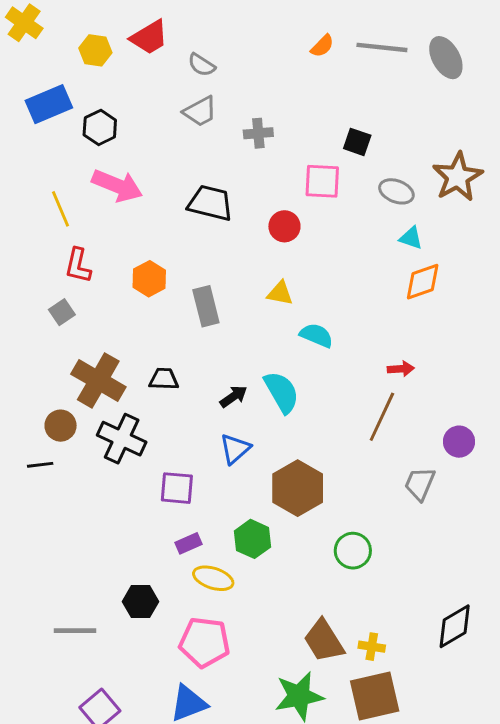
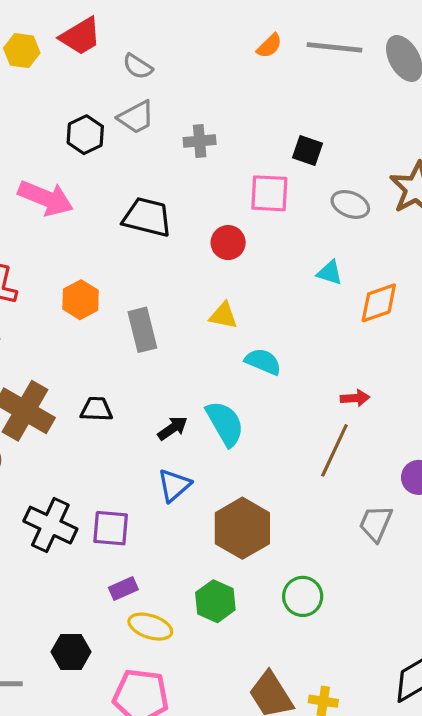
black hexagon: (100, 127) -> (85, 135), moved
cyan triangle: (411, 238) -> (330, 273), moved
black cross: (122, 439) -> (50, 525), moved
green hexagon: (252, 539) -> (215, 601), moved

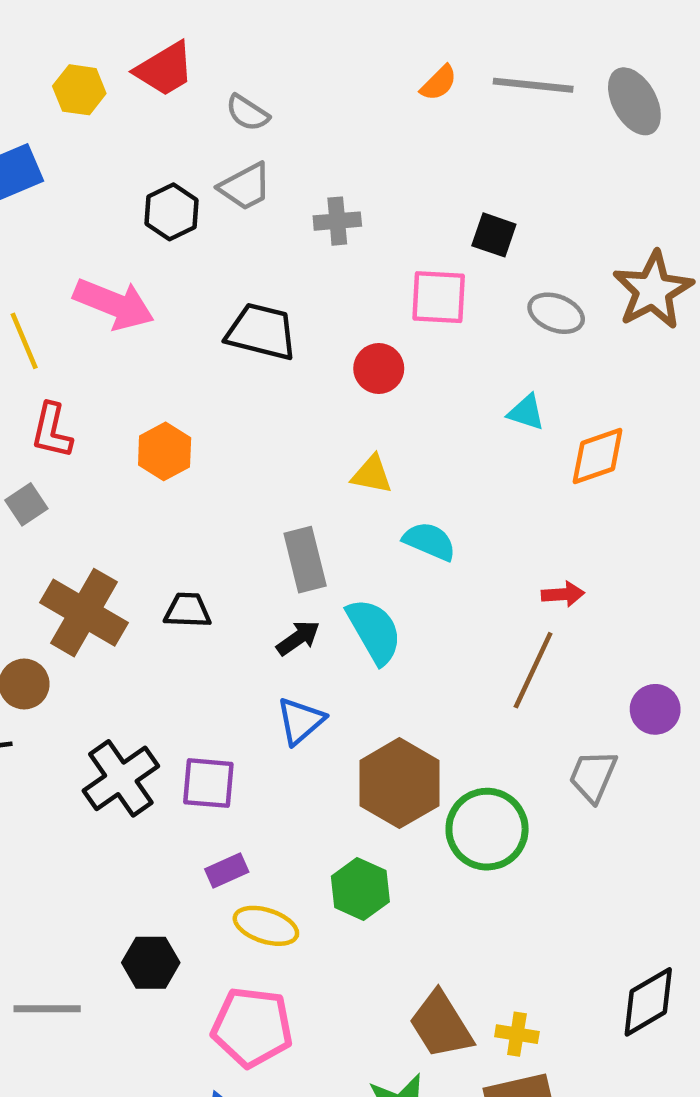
gray rectangle: (142, 330) -> (305, 560), moved
black cross: (50, 525) -> (121, 778), turned 30
green circle: (303, 596) -> (487, 829), moved, size x1.4

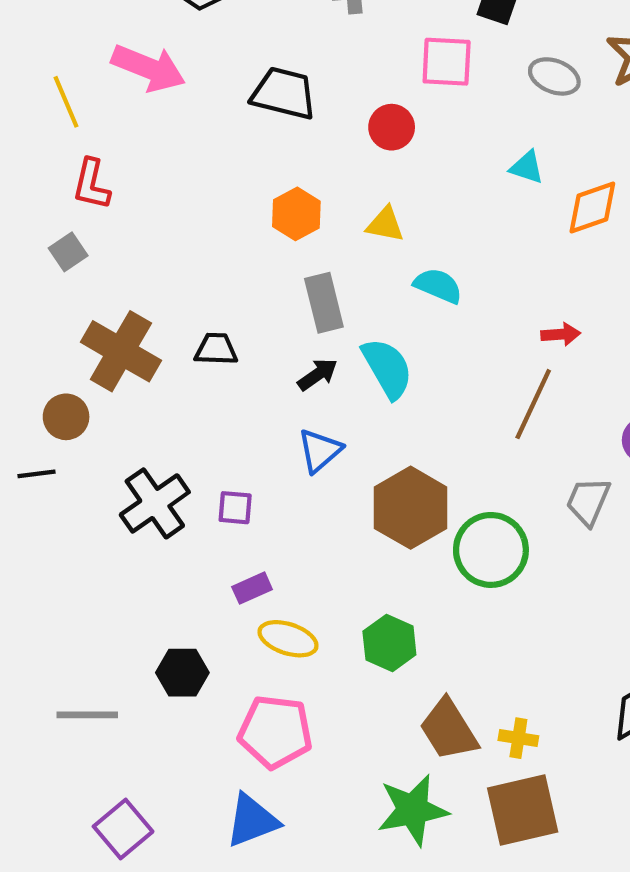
orange hexagon: (165, 451) -> (296, 214), moved
purple square: (208, 783) -> (235, 508), size x0.7
green hexagon: (360, 889) -> (389, 643), moved

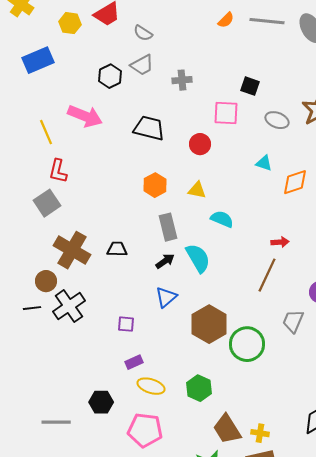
gray square: (68, 252) -> (47, 203), size x1.5
black cross: (155, 503) -> (69, 306), moved

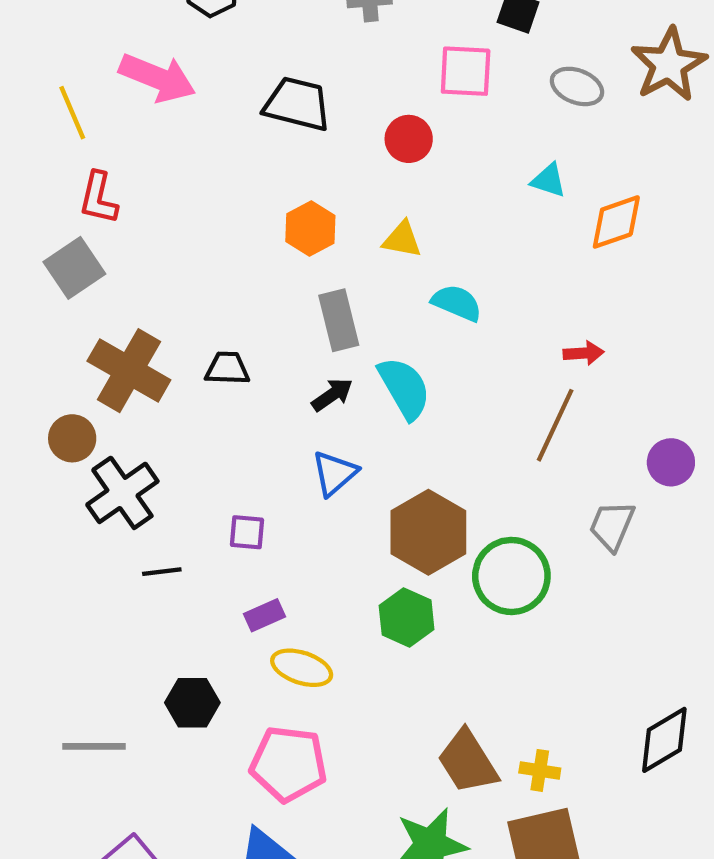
black line: (32, 308) -> (162, 572), moved
green hexagon: (199, 388) -> (407, 618), moved

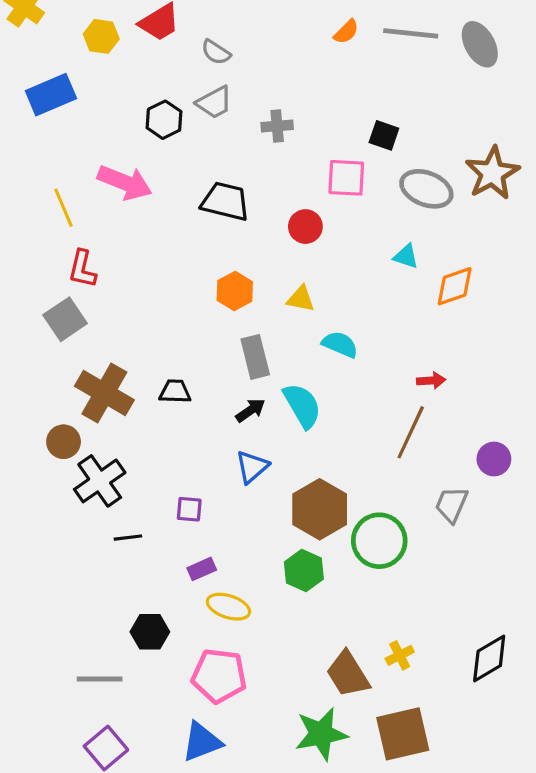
gray ellipse: (577, 86) -> (426, 189), size x1.4
gray line: (94, 746) -> (100, 679), moved
yellow cross: (540, 770) -> (400, 655), moved, turned -36

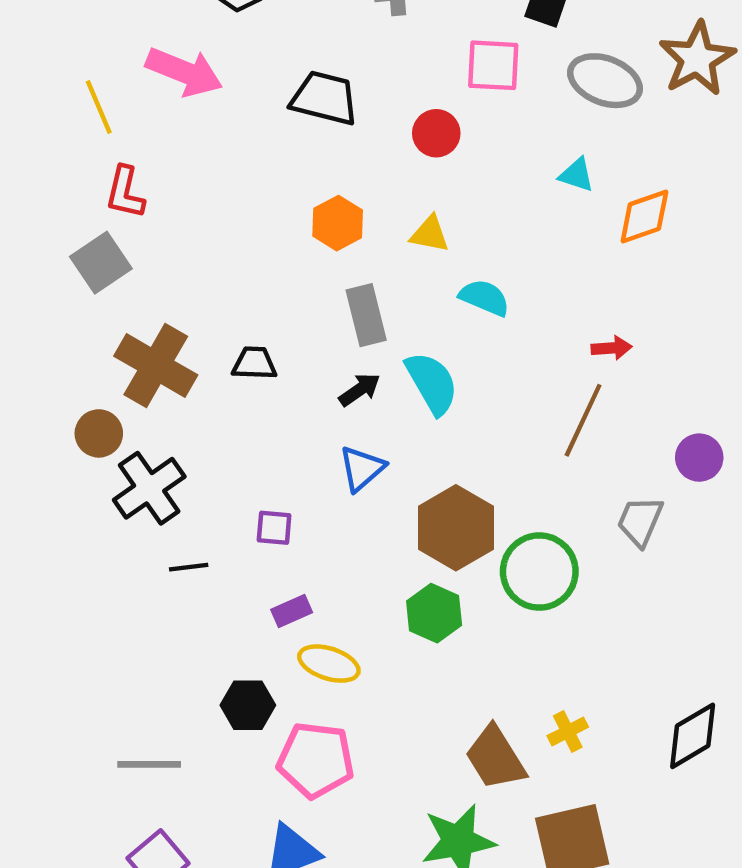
black hexagon: (150, 632) -> (248, 705), moved

